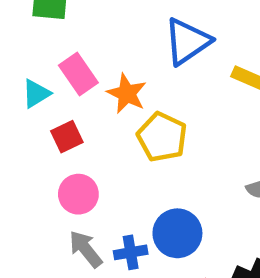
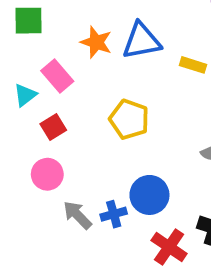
blue triangle: (187, 41) -> (142, 41), turned 30
orange star: (127, 94) -> (96, 42), moved
pink circle: (78, 194) -> (47, 174), moved

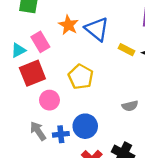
blue triangle: (142, 41) -> (97, 29), turned 40
red square: (53, 127) -> (32, 73), size x1.6
pink circle: (47, 174) -> (49, 100), moved

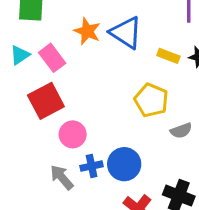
cyan triangle: (18, 50) -> (20, 55), moved
yellow pentagon: (81, 77) -> (151, 100), moved
blue cross: (61, 134) -> (92, 166), moved

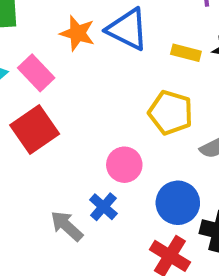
pink circle: (73, 134) -> (124, 165), moved
blue circle: (124, 164) -> (178, 203), moved
blue cross: (92, 166) -> (103, 207), turned -30

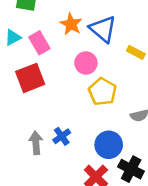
yellow pentagon: (171, 113) -> (102, 92), moved
pink circle: (124, 165) -> (86, 63), moved
gray arrow: (67, 226) -> (36, 143), turned 30

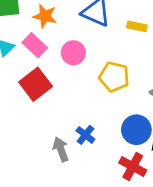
orange star: (71, 24) -> (45, 16), moved
pink circle: (86, 63) -> (73, 53), moved

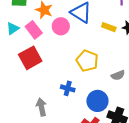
pink circle: (73, 53) -> (61, 26), moved
blue cross: (85, 135) -> (68, 88), moved, turned -32

